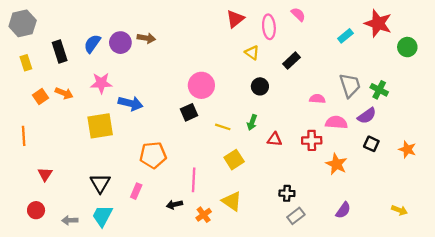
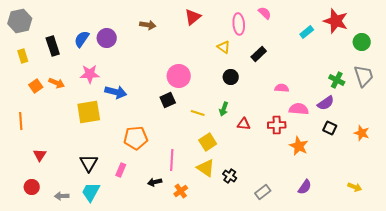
red triangle: (235, 19) -> (193, 17), moved
brown arrow: (146, 38) -> (148, 25), moved
gray trapezoid: (350, 85) -> (364, 76), moved
black cross: (287, 193) -> (230, 176), moved, turned 32
yellow triangle: (232, 201) -> (206, 168), moved

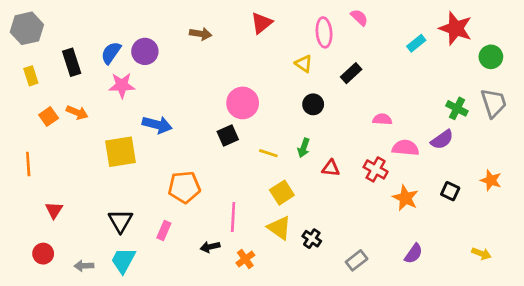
pink star: (90, 74) -> (122, 85), moved
red cross: (277, 125) -> (376, 169), turned 30
black square: (330, 128) -> (450, 191), moved

